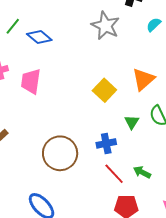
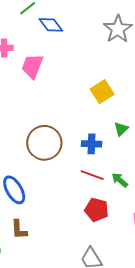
red line: (114, 174) -> (92, 175), turned -40

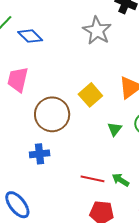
brown circle: (44, 143) -> (52, 114), moved
blue cross: (91, 144) -> (40, 154), moved

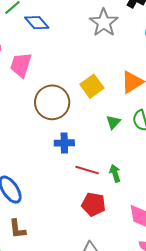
blue cross: (40, 154) -> (64, 143), moved
green arrow: (121, 180) -> (115, 173), turned 36

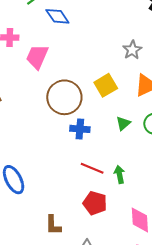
gray star: (104, 23) -> (132, 50), moved, size x0.7
blue cross: (64, 143) -> (80, 129), moved
brown L-shape: (17, 229) -> (53, 225), moved

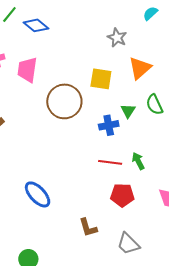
yellow square: (106, 85) -> (101, 79), turned -35
blue cross: (80, 129) -> (109, 125), moved

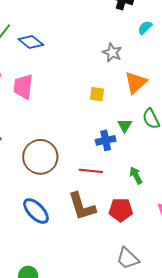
yellow square: (101, 79) -> (97, 94), size x0.7
brown circle: (64, 101) -> (40, 157), moved
red line: (110, 162) -> (91, 171), moved
brown L-shape: (88, 228) -> (82, 206), moved, size x1.5

